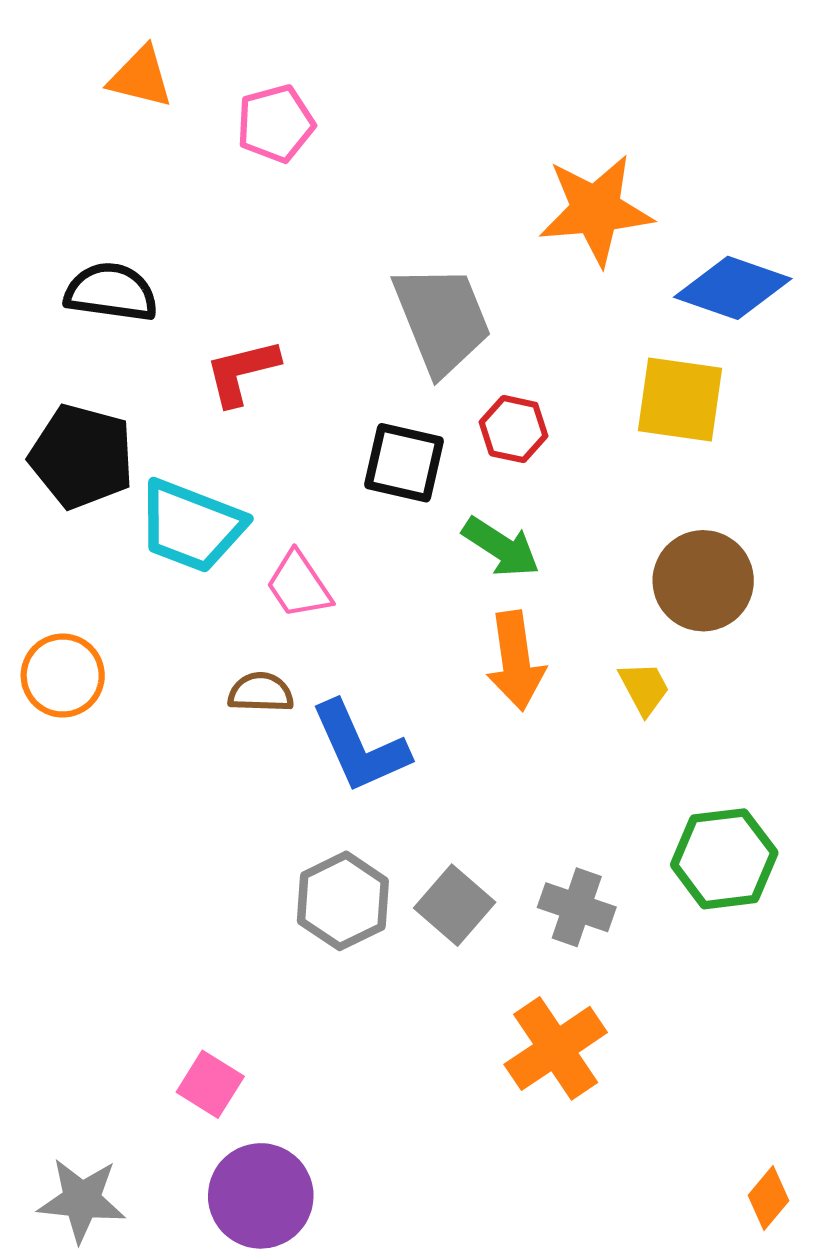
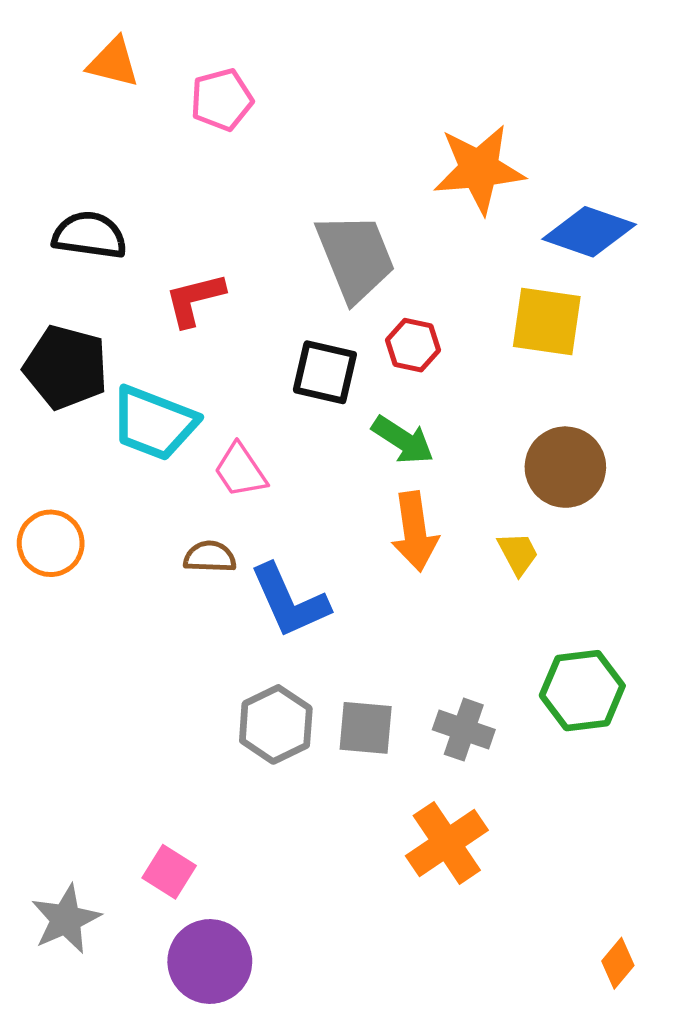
gray square: (455, 905) -> (366, 728), turned -36
gray star: (82, 1200) -> (66, 919), moved, turned -30

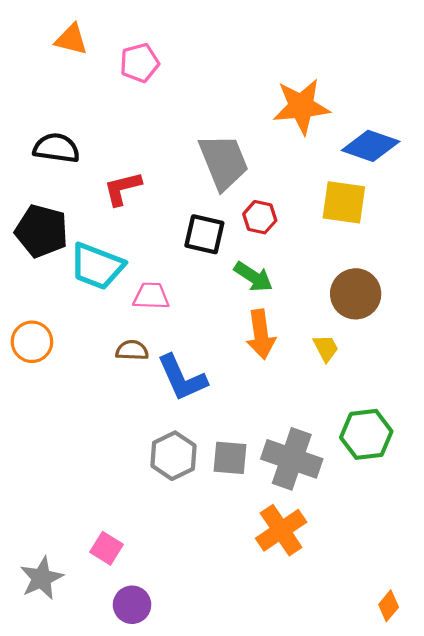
pink trapezoid: (240, 470) -> (151, 296), turned 126
gray cross: (464, 730) -> (292, 459), size x1.6
purple circle: (210, 962) -> (132, 605), size x0.7

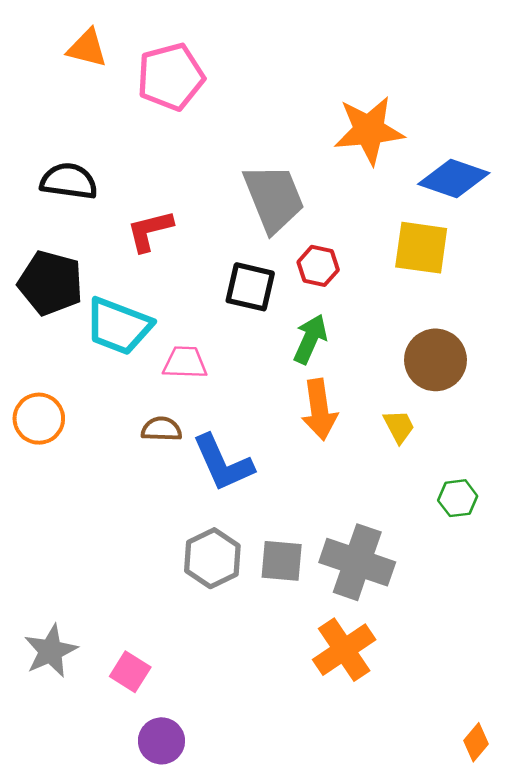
pink pentagon: (139, 63) -> (171, 77), size x1.4
green arrow: (253, 277) -> (310, 339), turned -99
green hexagon: (366, 434) -> (458, 498), moved, size x0.6
gray star: (42, 578) -> (51, 651), moved

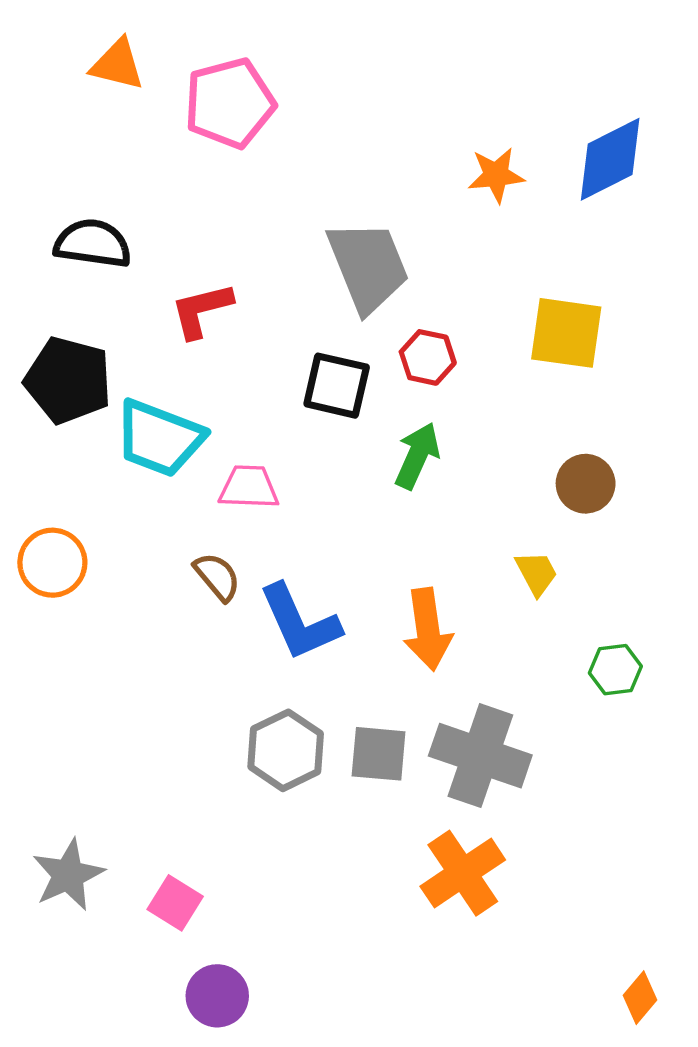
orange star: (369, 130) -> (496, 175), size x0.6
blue diamond: (454, 179) -> (610, 159), moved, turned -46
brown circle: (435, 360) -> (586, 484), size x0.7
orange arrow: (319, 409) -> (428, 629), moved
brown semicircle: (161, 429) -> (217, 577), turned 48

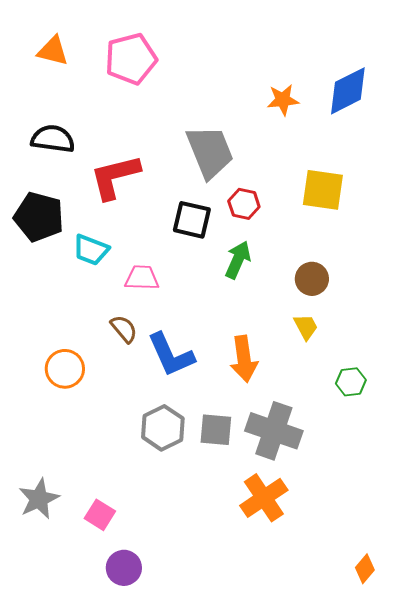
orange triangle: (117, 65) -> (53, 51), moved
red L-shape: (201, 310) -> (115, 177), size x1.4
cyan trapezoid: (159, 438) -> (91, 250), size x0.7
brown circle: (586, 484) -> (312, 279), moved
orange circle: (52, 563) -> (65, 369), moved

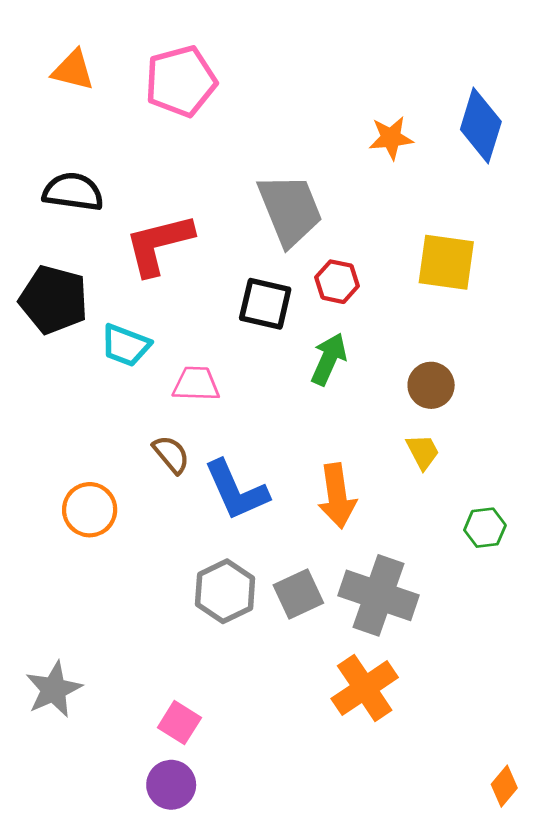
blue diamond: (348, 91) -> (481, 125), turned -46
gray square: (216, 430) -> (298, 594), turned -30
pink square: (100, 515) -> (179, 723), moved

